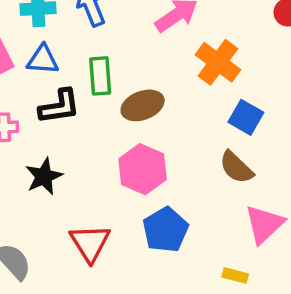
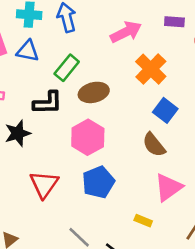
green rectangle: (100, 76) -> (67, 68), turned 36
black L-shape: (59, 107) -> (48, 103), moved

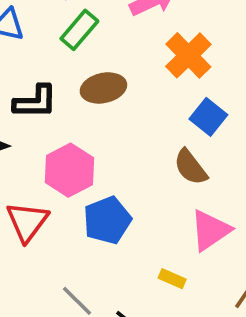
green rectangle: (67, 68) -> (79, 30), moved
pink hexagon: (88, 137) -> (69, 170), moved

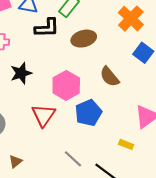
black L-shape: (35, 102) -> (47, 28), moved
brown semicircle: (190, 167) -> (109, 77), moved

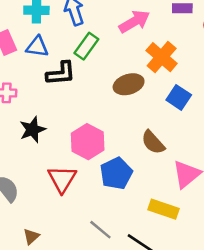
brown ellipse: (84, 39) -> (129, 84), moved
brown semicircle: (109, 77) -> (153, 142), moved
yellow rectangle: (126, 144) -> (164, 209), size x1.6

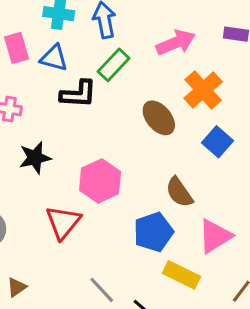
brown ellipse: (129, 84) -> (159, 118), turned 60
blue pentagon: (116, 173) -> (153, 232), moved

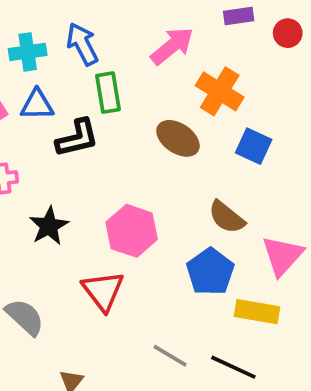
green rectangle: (114, 65) -> (108, 93), turned -36

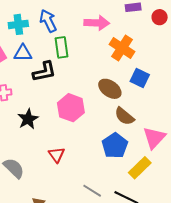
pink arrow: (172, 46) -> (97, 23), turned 40
brown ellipse: (178, 138) -> (110, 89), moved
pink hexagon: (132, 231) -> (71, 108), moved
red triangle: (103, 291) -> (57, 155), size x0.7
yellow rectangle: (257, 312) -> (140, 168), turned -55

